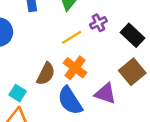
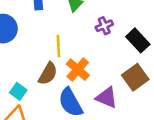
yellow line: (72, 37) -> (58, 46), moved, turned -65

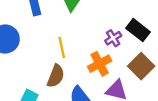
purple cross: (104, 26) -> (113, 38), moved
orange cross: (78, 70) -> (100, 64), moved, turned 30

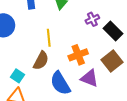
purple cross: (113, 38) -> (92, 19), moved

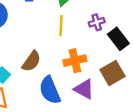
yellow line: (49, 38) -> (61, 25), moved

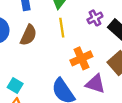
brown semicircle: (31, 61) -> (28, 35), moved

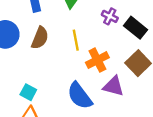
purple cross: (95, 18) -> (110, 16), turned -32
yellow line: (62, 28) -> (76, 40), moved

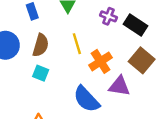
cyan square: (28, 92) -> (41, 73), moved

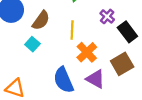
orange cross: (101, 61) -> (87, 52), turned -30

